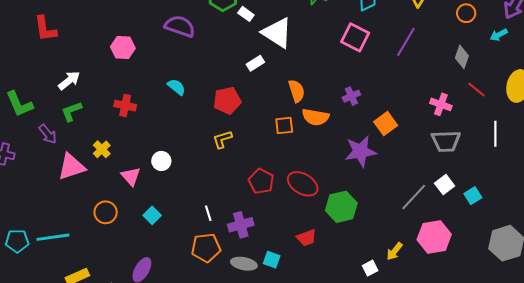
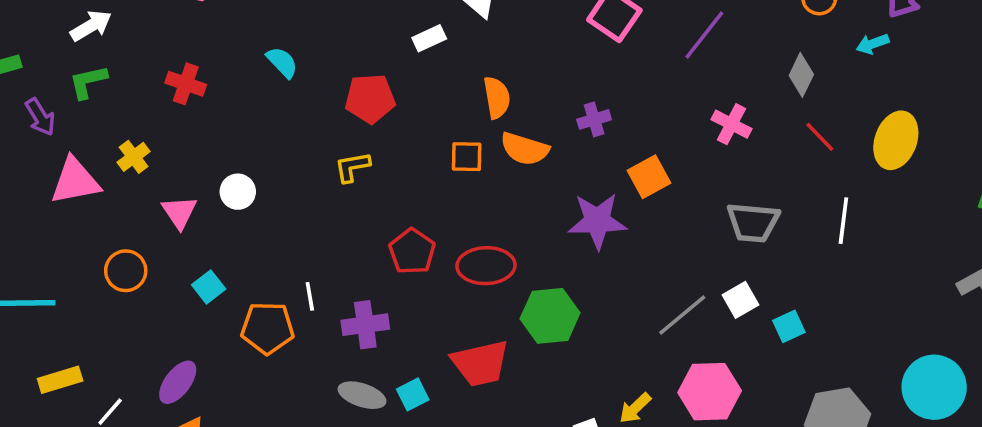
pink cross: (441, 104) -> (731, 124), moved
red ellipse: (303, 184) -> (486, 266), turned -40
red trapezoid: (306, 238) -> (480, 363), size x1.6
orange pentagon: (206, 248) -> (268, 328), moved
cyan square: (272, 260) -> (413, 394), turned 36

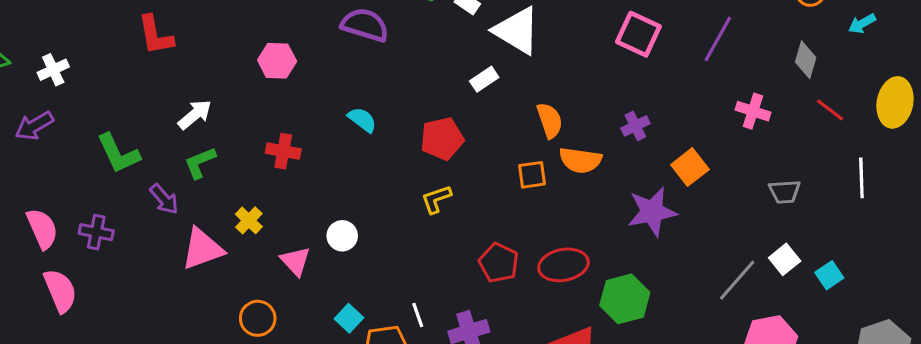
gray trapezoid: (753, 222) -> (785, 192), size x0.7
cyan square: (209, 287) -> (349, 318), moved

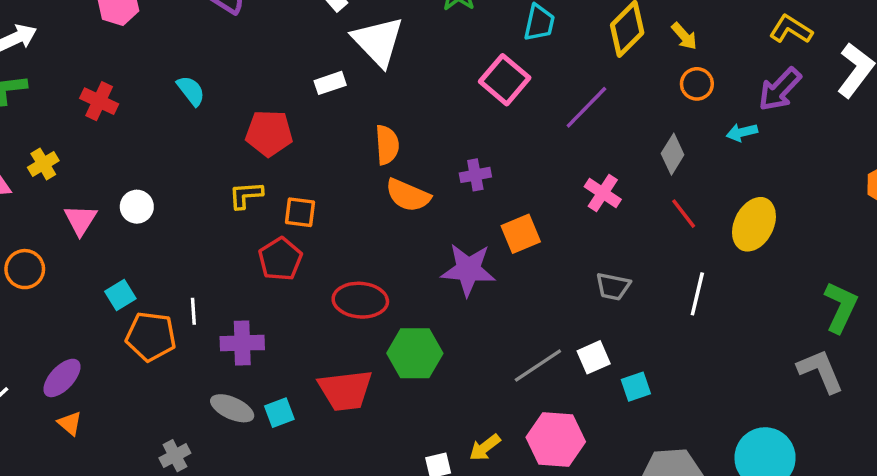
orange square: (532, 175) -> (300, 212), moved
red pentagon: (499, 263) -> (280, 259), moved

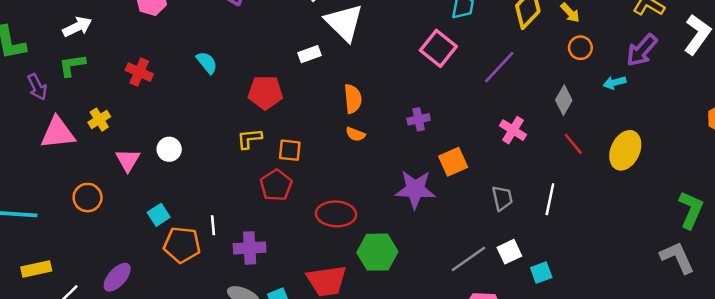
orange semicircle: (408, 195) -> (355, 134), moved, size x0.6
gray trapezoid: (613, 286) -> (502, 198), moved, turned -112
white line: (697, 294) -> (550, 199), moved

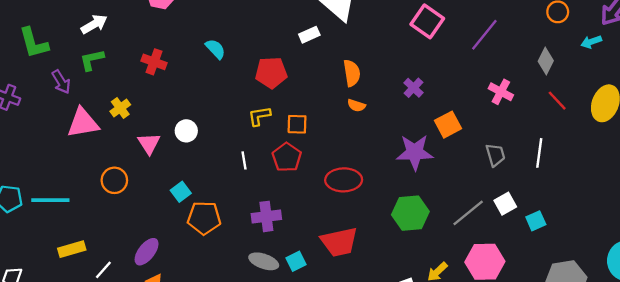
purple cross: (419, 119) -> (413, 88), turned -30
white line: (213, 225) -> (244, 160), moved
green hexagon: (377, 252) -> (410, 213), moved

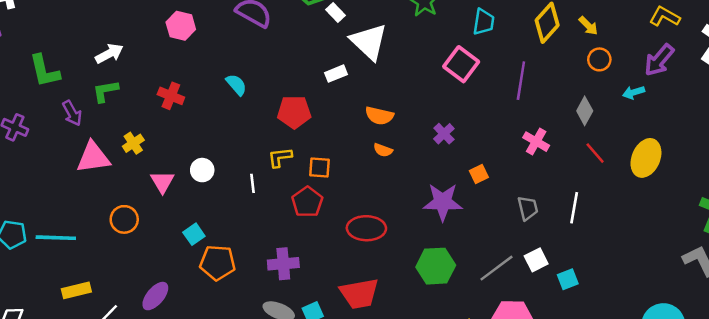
purple line: (484, 35) -> (521, 81), turned -32
orange semicircle: (352, 73) -> (379, 116), turned 110
orange square: (448, 125) -> (479, 174), size x0.7
white line: (244, 160) -> (252, 183), moved

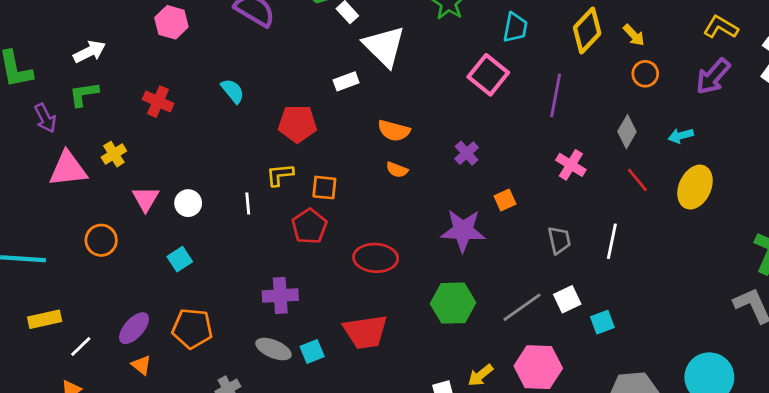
cyan arrow: (634, 92) -> (681, 136), moved
white circle: (202, 170) -> (188, 203), moved
orange pentagon: (218, 263) -> (192, 328), moved

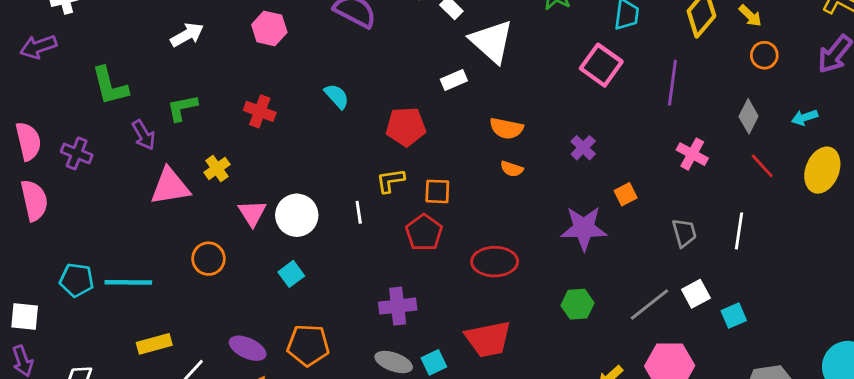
white arrow: (89, 52) -> (187, 35), moved
white circle: (188, 203) -> (297, 215), size x1.5
green hexagon: (453, 303) -> (578, 304), size x0.7
purple ellipse: (134, 328) -> (248, 348), turned 76

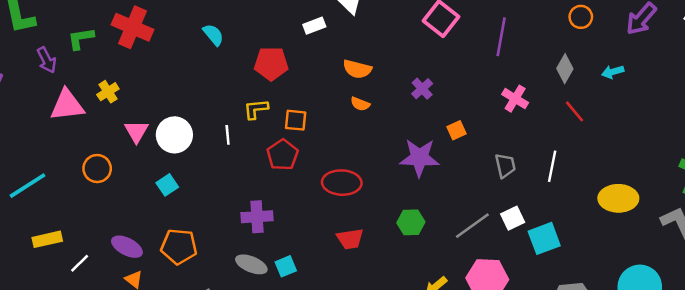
red cross: (260, 111) -> (132, 27), moved, size x1.5
yellow ellipse: (822, 170) -> (618, 198), moved, turned 66
cyan line: (128, 282) -> (28, 186), turned -36
cyan square: (734, 316) -> (544, 238), size x1.5
red trapezoid: (488, 339) -> (350, 239), moved, size x0.7

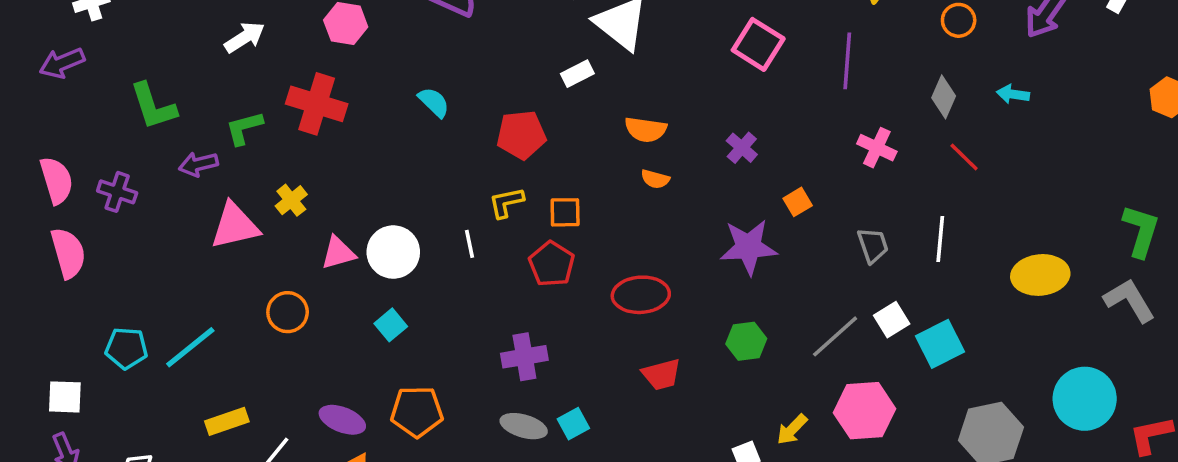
purple arrow: (47, 60) -> (198, 164), turned 110
cyan arrow: (613, 72) -> (1013, 94), turned 30
pink triangle: (136, 131) -> (338, 253), turned 50

